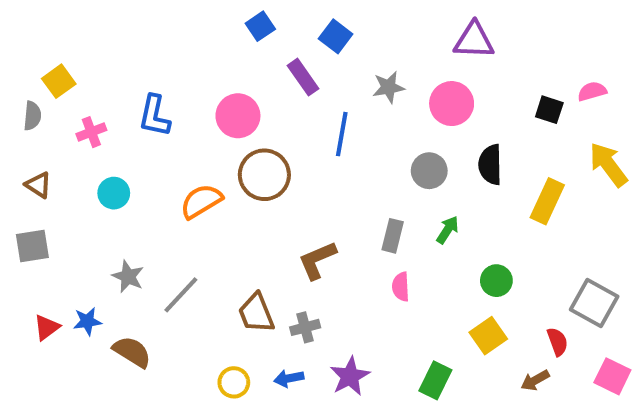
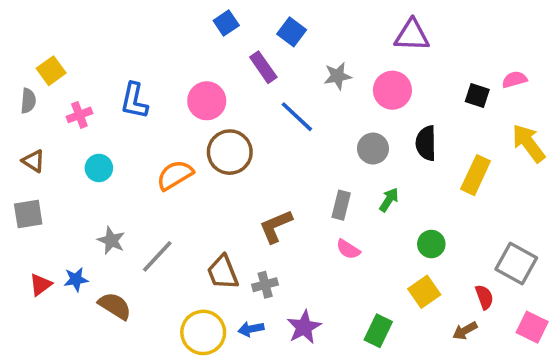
blue line: (342, 134) -> (297, 117), turned -57
pink semicircle: (401, 287) -> (348, 249), turned -55
yellow circle: (234, 382) -> (203, 332), size x1.6

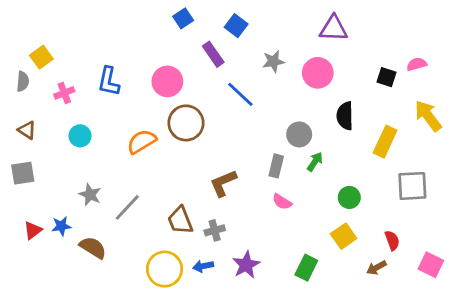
gray circle: (373, 149) -> (299, 134), moved
gray square: (516, 263) -> (412, 186), moved, turned -32

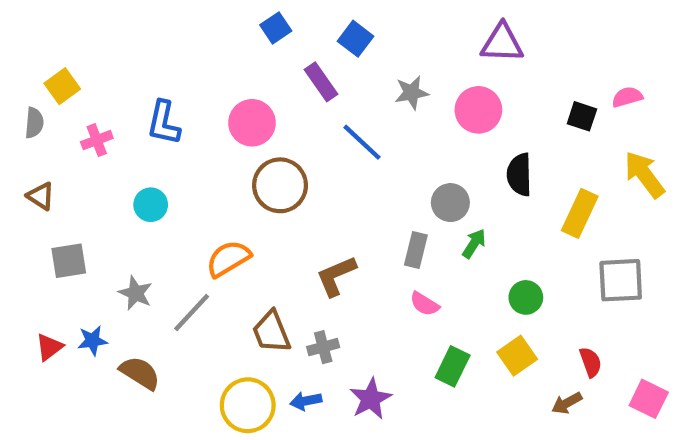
cyan circle: (80, 136) -> (151, 205), moved
orange semicircle: (142, 142) -> (228, 259), moved
gray square: (23, 173) -> (69, 261), moved
green rectangle: (306, 268) -> (453, 366), moved

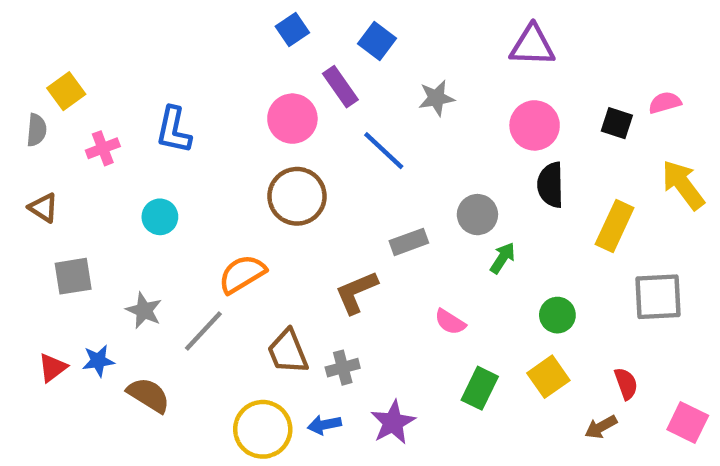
pink circle: (478, 110) -> (535, 125), moved
pink circle: (252, 123) -> (292, 119), moved
gray rectangle: (416, 250) -> (409, 242), moved, turned 56

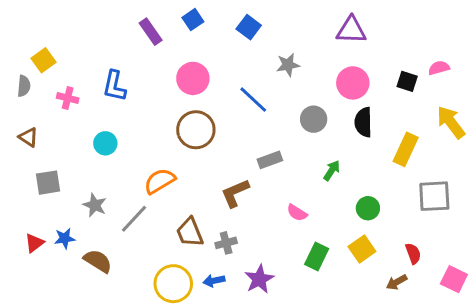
purple rectangle: (340, 87) -> (151, 32), moved
pink cross: (103, 148) -> (68, 98), turned 35
gray circle: (477, 215) -> (314, 119), moved

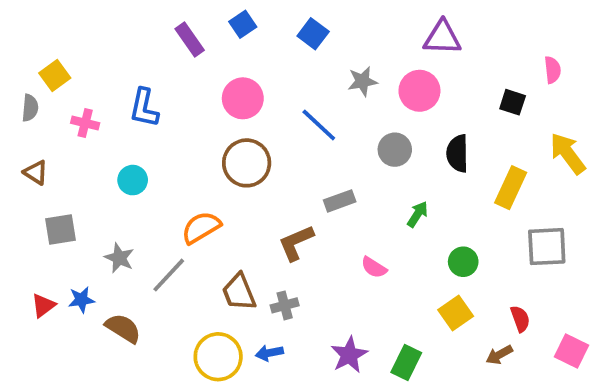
pink semicircle: (439, 68) -> (552, 70), moved, turned 100
pink circle: (353, 83) -> (419, 91), moved
green rectangle: (317, 256) -> (406, 362), moved
purple star: (259, 279) -> (349, 355), moved

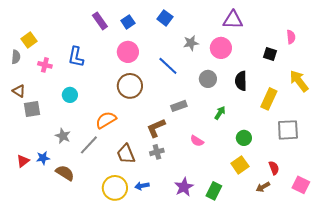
blue square: (243, 24) -> (128, 22), moved
gray square: (60, 229) -> (32, 109), moved
gray cross: (285, 305) -> (157, 152), moved

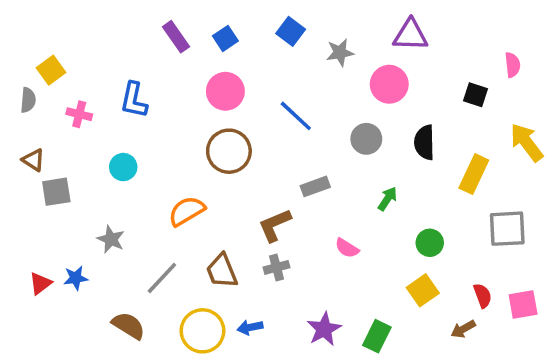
gray star: (191, 43) -> (340, 53), moved
gray line: (89, 145) -> (162, 278), moved
brown semicircle: (65, 173) -> (129, 326), moved
pink square: (301, 185) -> (523, 304), moved, turned -36

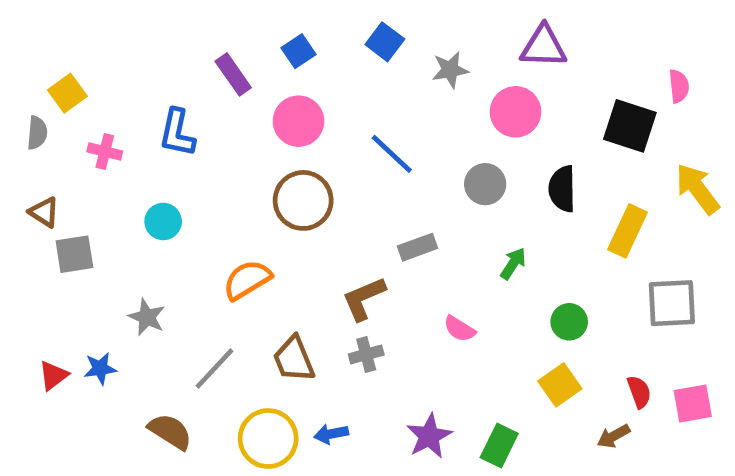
purple rectangle: (176, 37) -> (233, 74), moved
black square: (476, 95) -> (630, 126), size x1.6

